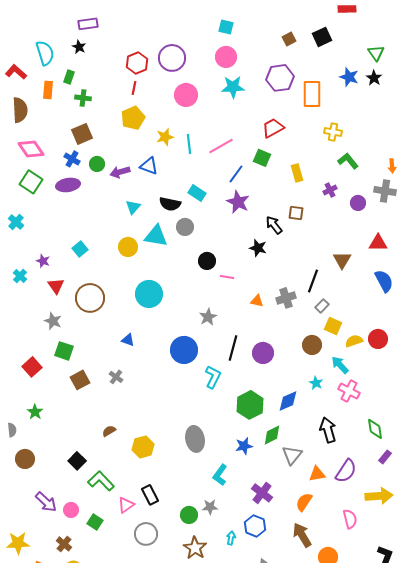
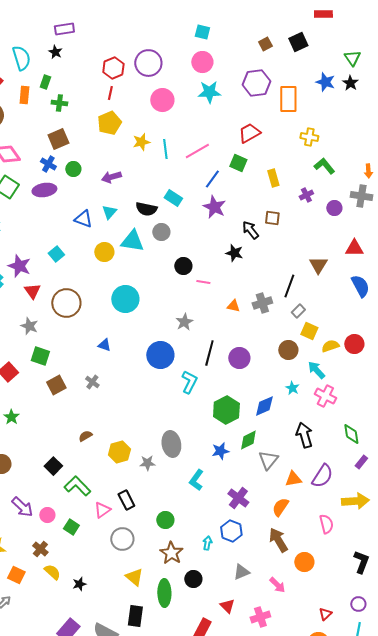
blue triangle: (149, 166) -> (83, 219), moved
purple arrow: (120, 172) -> (111, 177), moved
purple star: (43, 261) -> (19, 266), size x1.6
gray star: (210, 507) -> (147, 463), moved

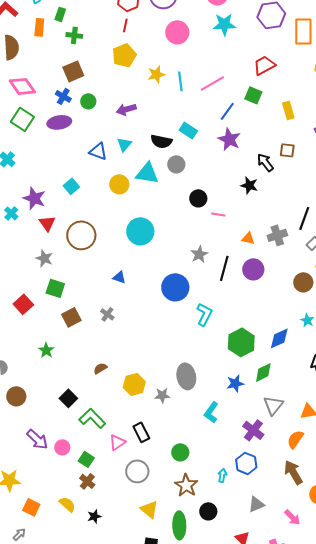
black line: (209, 353) -> (224, 268), moved
purple circle: (239, 358) -> (253, 269), moved
green star: (11, 417) -> (46, 350), moved
gray triangle: (268, 460) -> (273, 405), moved
brown cross: (40, 549) -> (87, 481), moved

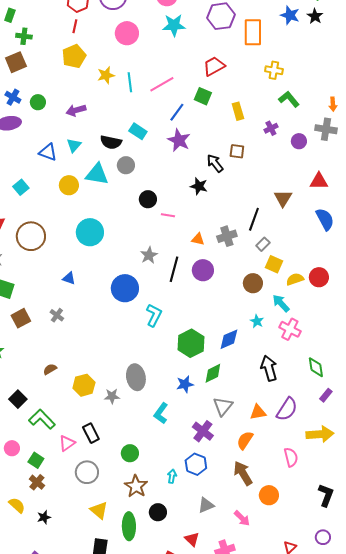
brown square: (73, 71) -> (16, 62), moved

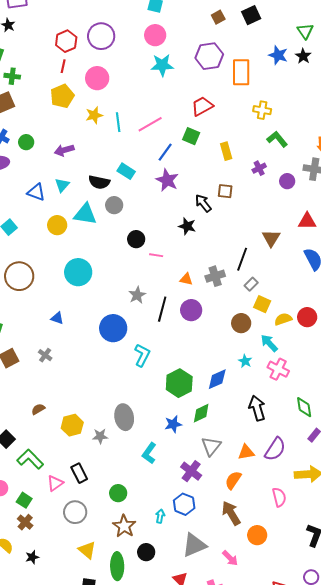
pink circle: (127, 33) -> (97, 78), moved
gray triangle: (206, 505) -> (194, 545), size x1.5

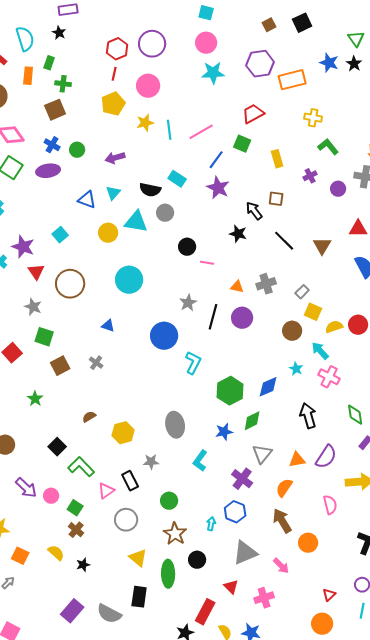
orange rectangle: (241, 72) -> (292, 80), turned 76
black line: (242, 259) -> (284, 241), moved, turned -65
gray star: (100, 436) -> (151, 462), moved

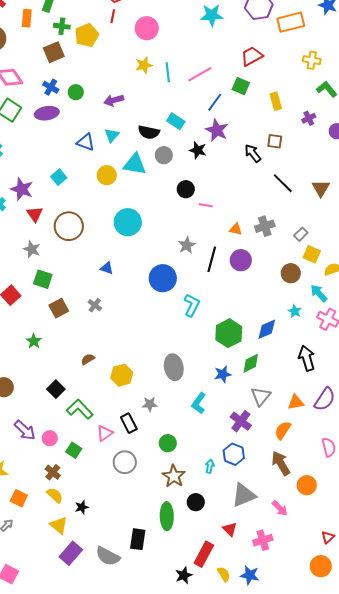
yellow pentagon: (113, 104) -> (87, 35), moved
black star: (238, 234) -> (198, 150), moved
brown cross: (76, 530) -> (53, 472), moved
yellow triangle: (138, 558) -> (59, 525), moved

